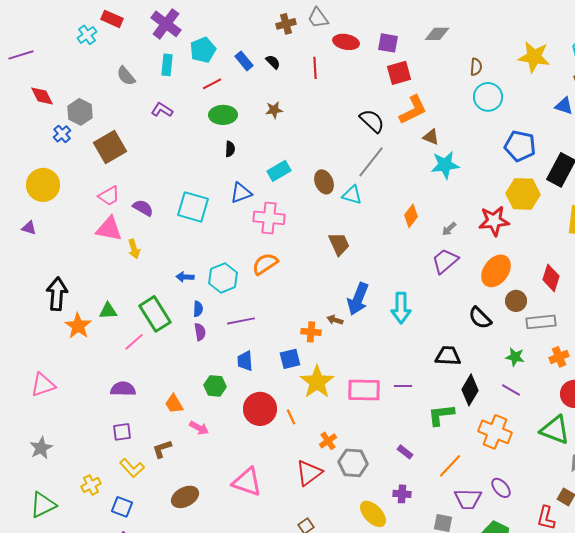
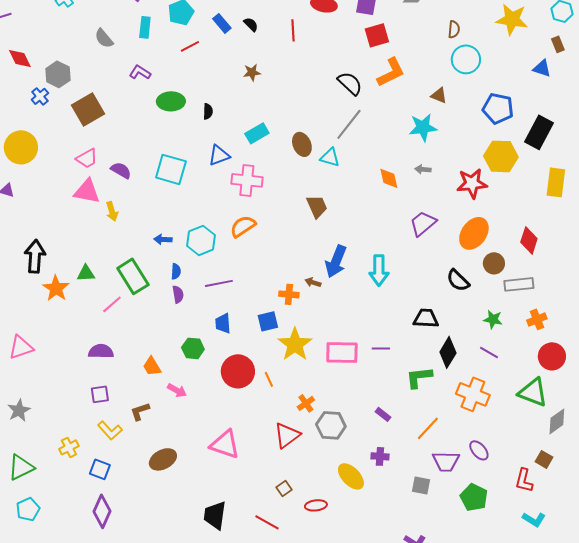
green ellipse: (223, 115) -> (171, 101), moved
brown triangle: (431, 137) -> (439, 95), moved
orange diamond: (411, 216) -> (389, 178), turned -50
gray arrow: (449, 229) -> (423, 169), moved, turned 49

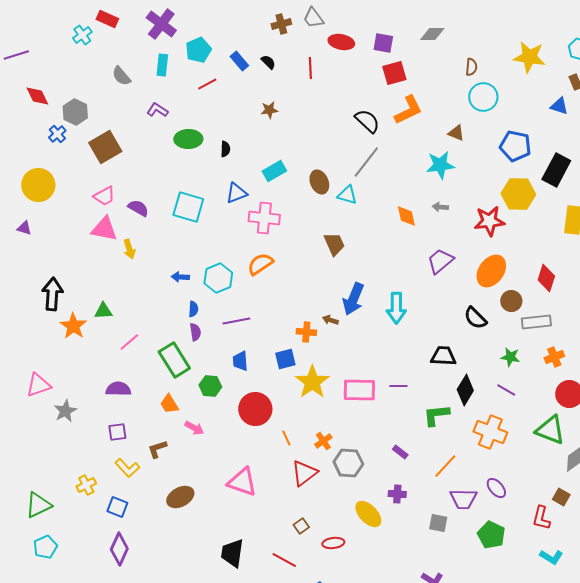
green rectangle: (133, 276) -> (174, 360), moved
orange line: (269, 379) -> (286, 438), moved
gray star: (19, 410) -> (65, 411), moved

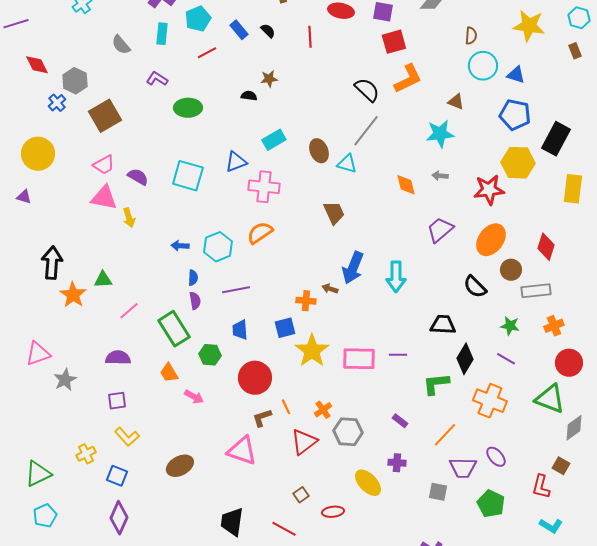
blue triangle: (559, 106) -> (516, 75), moved
black semicircle: (225, 149) -> (249, 96), moved, turned -84
brown L-shape: (157, 449) -> (262, 418), moved

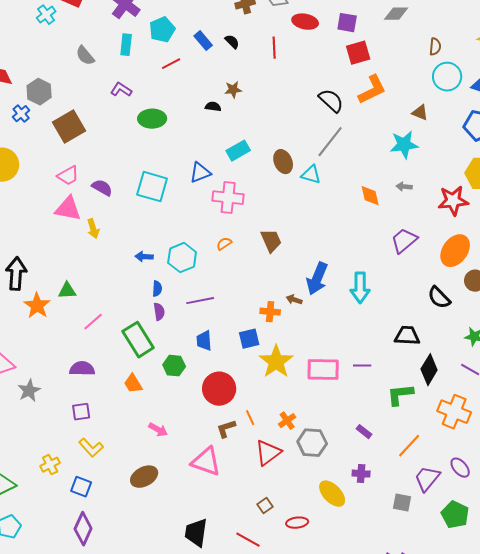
brown trapezoid: (334, 213) -> (271, 241), moved
orange semicircle: (260, 233) -> (224, 244), size x0.6
pink arrow: (194, 397) -> (158, 430), moved
purple trapezoid: (463, 468) -> (427, 479), turned 128

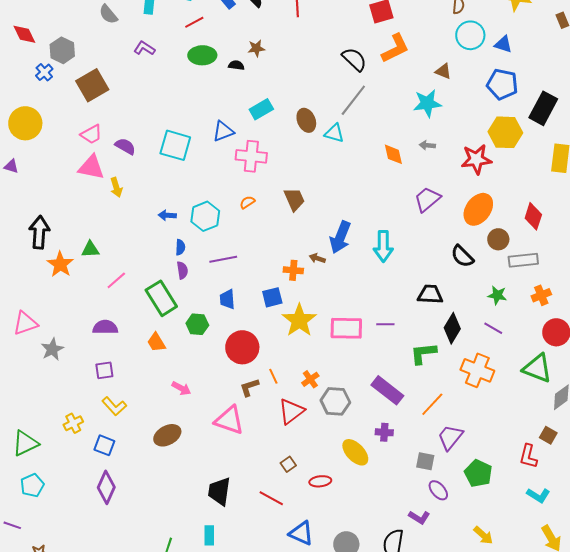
green ellipse: (152, 119) -> (202, 55), moved
purple rectangle: (364, 432) -> (387, 390), size x2.0
purple ellipse: (460, 468) -> (438, 490), moved

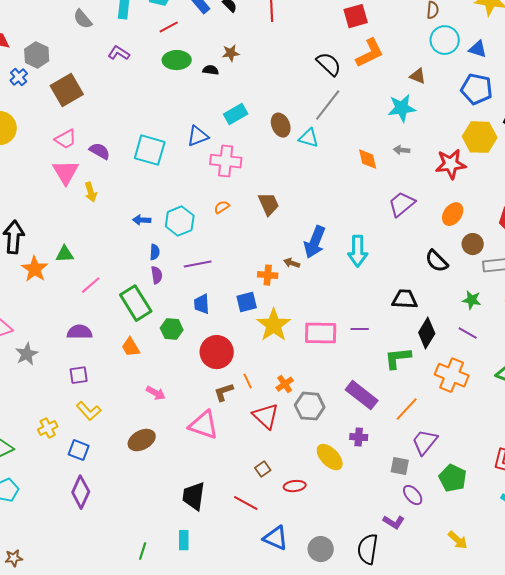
pink triangle: (91, 167) -> (66, 172), turned 48
orange ellipse: (478, 209) -> (453, 214), size x0.7
red triangle: (291, 411) -> (266, 416), turned -40

